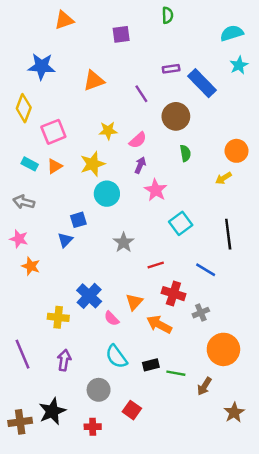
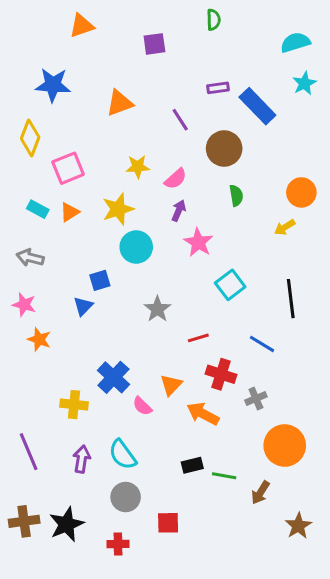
cyan semicircle: (116, 357) -> (123, 455), moved
red square: (132, 410) -> (168, 523), turned -36
brown cross: (20, 422) -> (24, 521), moved

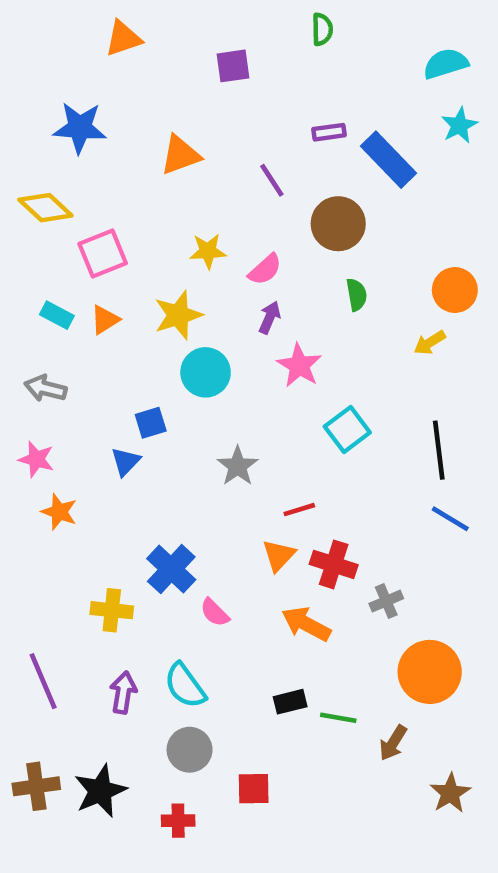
yellow diamond: (30, 138) -> (45, 208), turned -68
blue line: (262, 344) -> (450, 519), moved
orange triangle: (171, 385) -> (279, 555), moved

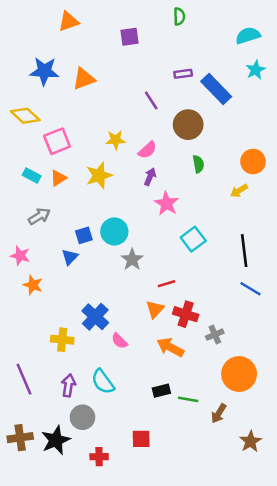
orange triangle: (180, 155) -> (84, 79), moved
cyan circle: (206, 372) -> (114, 231), moved
gray arrow: (45, 388) -> (39, 216), moved, turned 135
gray circle: (190, 750) -> (83, 417), moved

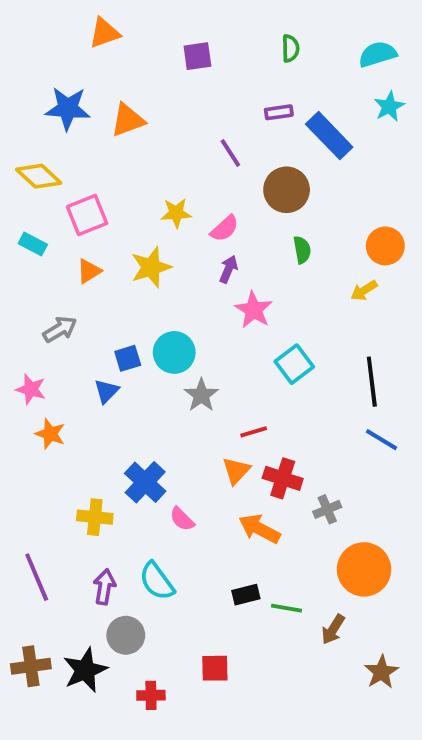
green semicircle: (179, 16) -> (290, 48), moved
cyan rectangle: (32, 175) -> (33, 244), moved

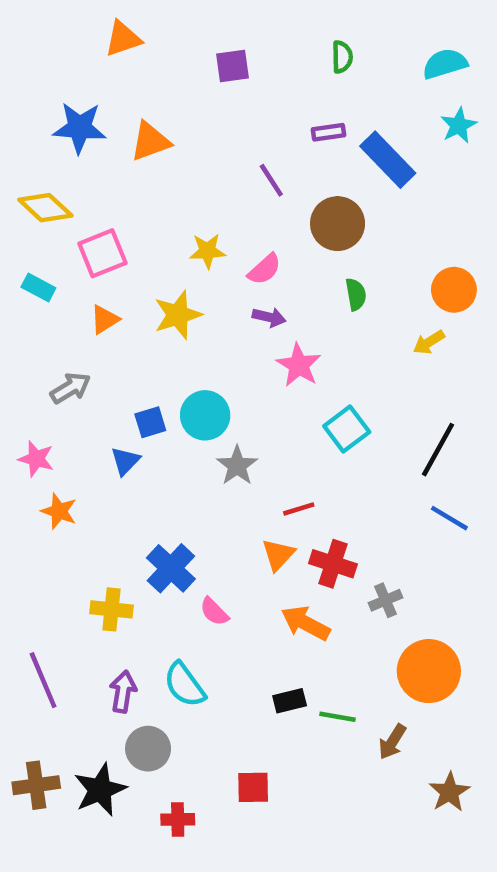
purple arrow: (228, 269) -> (269, 317), turned 80
black line: (372, 382) -> (438, 450), turned 36

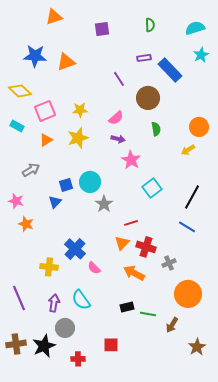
yellow star: (207, 251) -> (80, 110), moved
blue line: (449, 518) -> (187, 227), moved

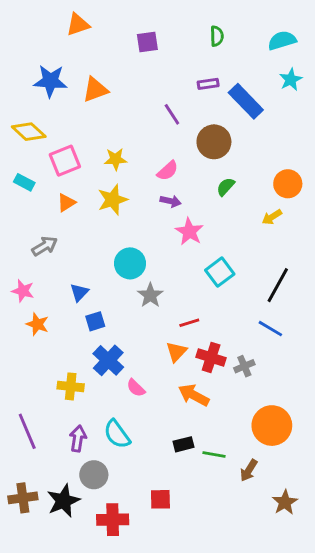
green semicircle: (156, 129) -> (226, 187), turned -128
blue square: (66, 185) -> (95, 321), moved
gray cross: (169, 263) -> (244, 366), moved
red cross: (78, 359) -> (113, 520), size x1.5

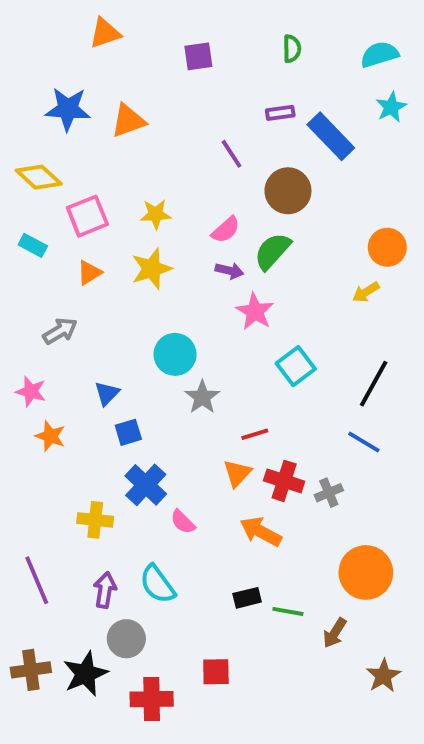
green semicircle: (226, 187) -> (272, 251), moved, size x1.5

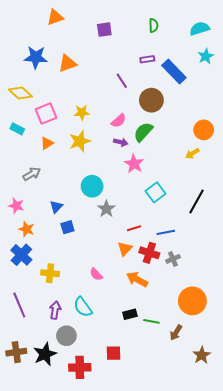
blue line: (364, 442) -> (166, 232), moved, turned -42
blue cross: (146, 485) -> (21, 255), moved

